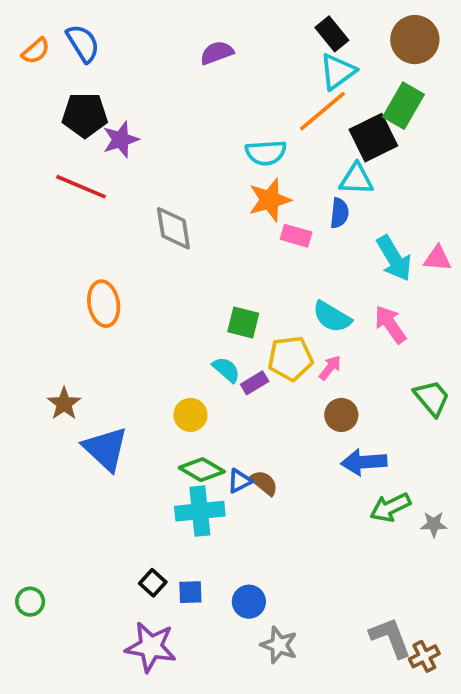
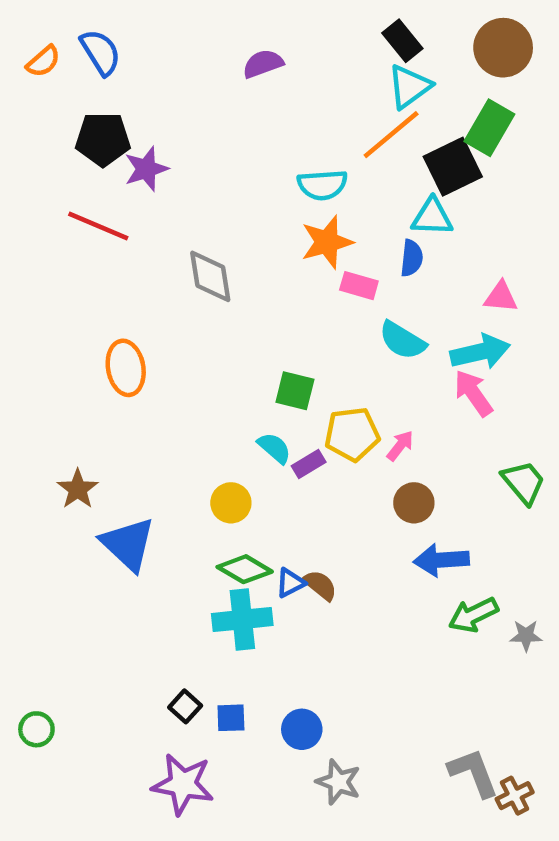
cyan arrow: (394, 258) -> (480, 352), moved, turned -72
pink triangle: (438, 258) -> (501, 297), moved
cyan semicircle: (332, 317) -> (402, 340), moved

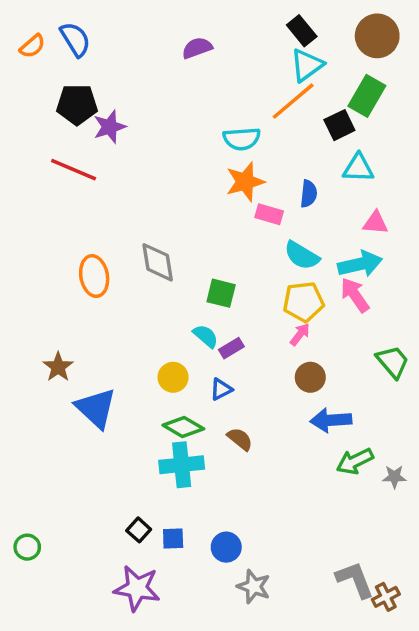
black square: (453, 167) -> (339, 125), size x0.7
cyan triangle: (432, 217) -> (358, 168), moved
gray diamond: (210, 276) -> (158, 262), moved
yellow pentagon: (352, 434) -> (303, 302), moved
blue triangle: (290, 583) -> (221, 389), moved

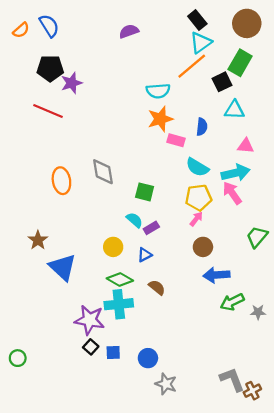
green trapezoid: (393, 362) -> (257, 237), turned -100
purple star: (137, 588) -> (90, 320), moved

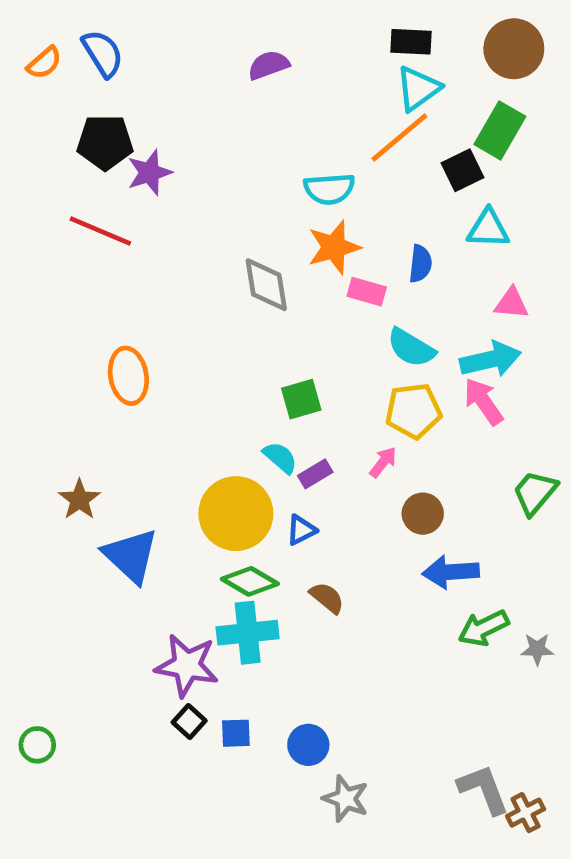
black rectangle: (197, 20) -> (411, 42), turned -48
gray diamond: (103, 172) -> (266, 285), moved
green square: (145, 192) -> (301, 399), turned -30
pink arrow: (196, 219) -> (383, 462), moved
yellow circle: (113, 247) -> (236, 514), size x1.8

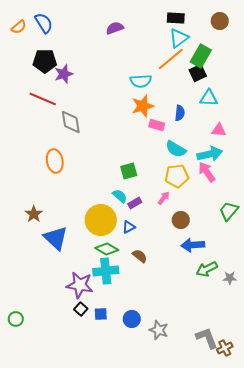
brown circle: (514, 49) -> (220, 21), size x0.7
green rectangle: (500, 130) -> (201, 56), moved
gray diamond: (266, 285) -> (71, 122), moved
gray star: (346, 799) -> (159, 330), moved

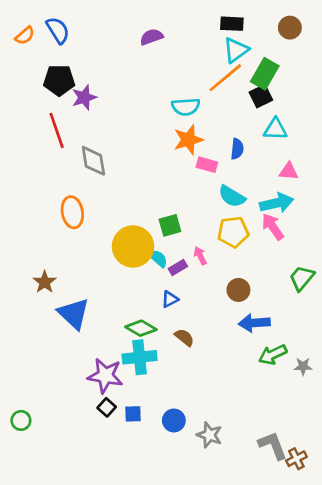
red line: (43, 99) -> (57, 130), turned 48
pink arrow: (164, 198) -> (200, 256), moved, turned -64
yellow circle: (101, 220) -> (133, 246), moved

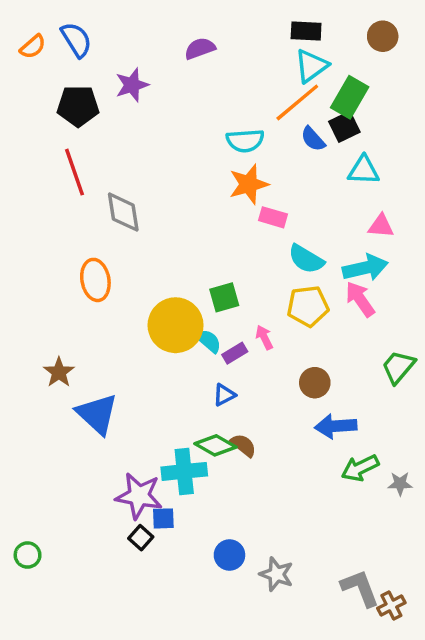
purple star: (84, 97) -> (132, 85), moved
blue semicircle: (237, 149) -> (313, 139), moved, turned 132
green diamond: (141, 328) -> (216, 445), moved
blue square: (133, 414) -> (163, 518), moved

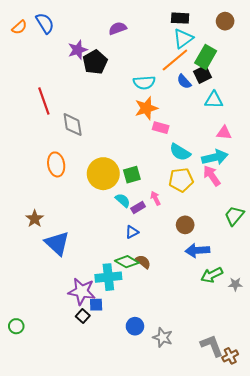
black pentagon: (78, 106) -> (95, 62), moved, turned -30
yellow circle: (176, 325) -> (103, 174), moved

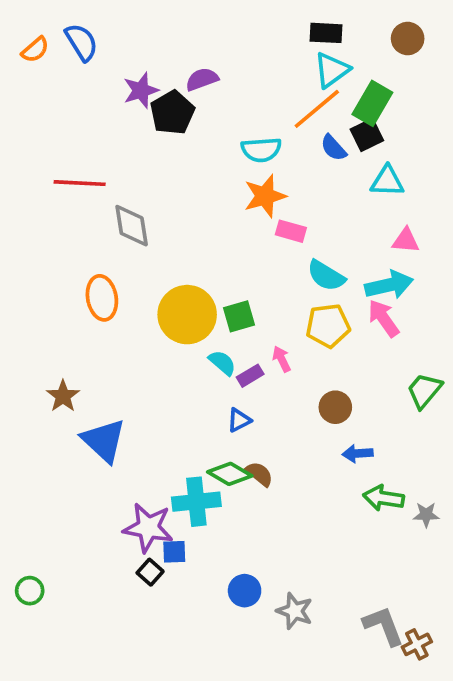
purple semicircle: (118, 28) -> (202, 79), moved
red line: (44, 101) -> (80, 183), turned -68
blue arrow: (197, 250) -> (358, 454), size x0.7
green arrow: (212, 275) -> (384, 498), turned 35

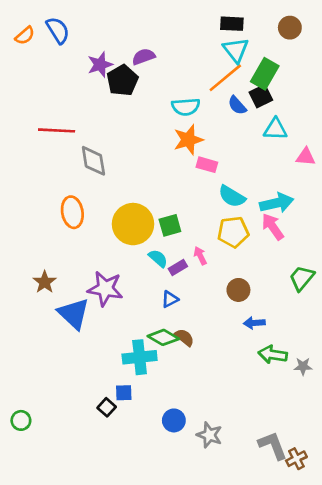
cyan triangle: (332, 70) -> (236, 50), turned -32
pink triangle: (406, 240) -> (306, 157), moved
purple star: (148, 528) -> (105, 289), moved

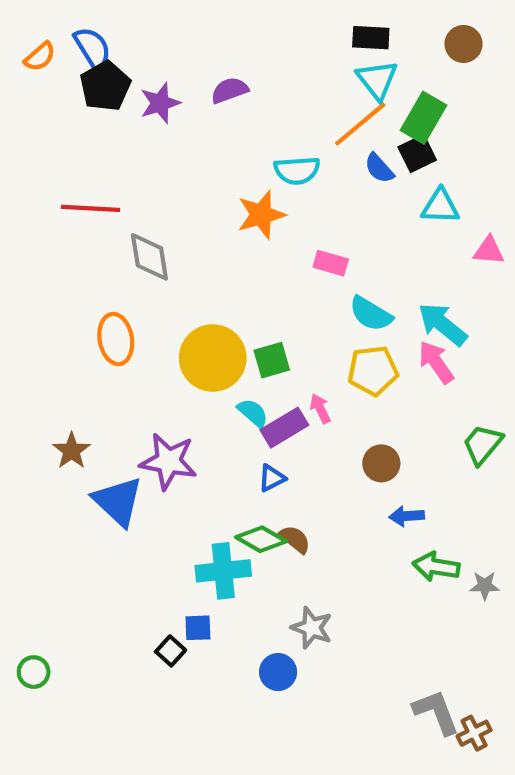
black pentagon: (122, 80) -> (105, 86), moved
orange star: (188, 140) -> (261, 215), moved
cyan arrow: (277, 203) -> (442, 324), turned -128
purple rectangle: (178, 268) -> (284, 428), size x1.5
gray star: (209, 435) -> (312, 628), moved

